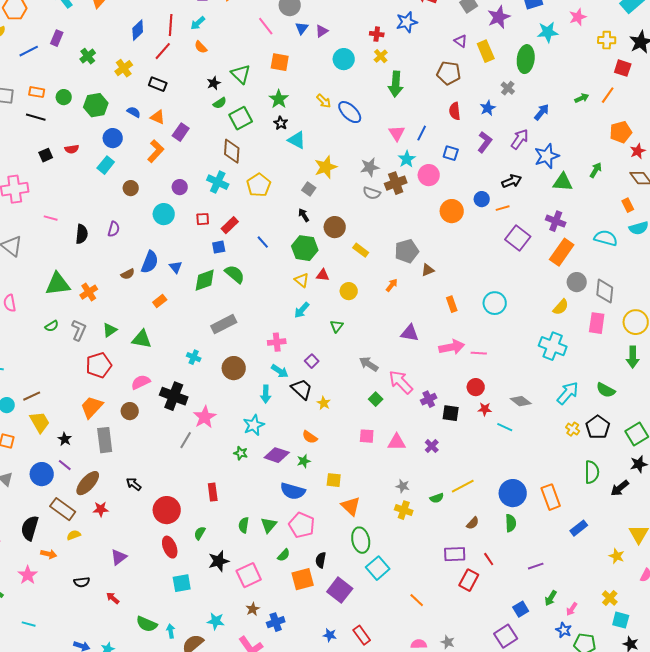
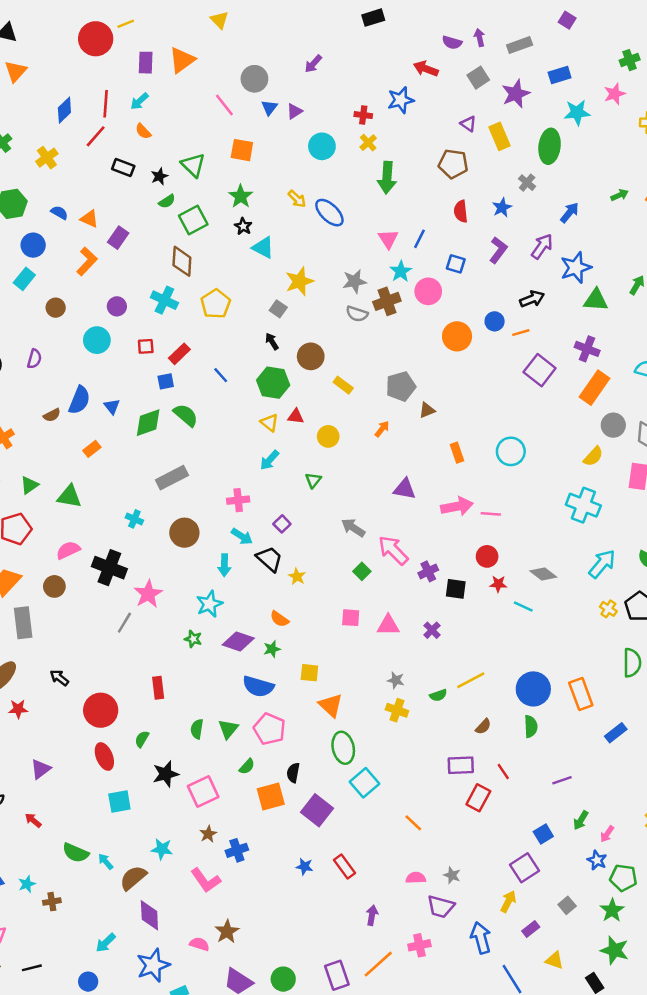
black rectangle: (158, 84) -> (123, 168), moved
cyan arrow: (171, 631) -> (106, 862), turned -32

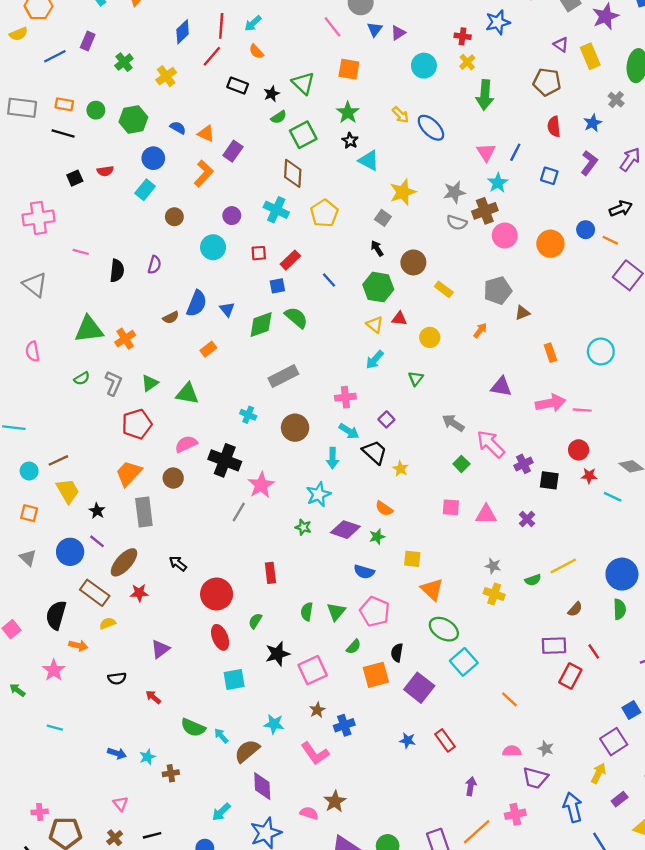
pink circle: (428, 291) -> (505, 235), moved
orange line: (521, 333) -> (610, 240), turned 42
blue semicircle: (258, 686) -> (364, 572), size x0.7
green ellipse: (343, 748) -> (444, 629), turned -48

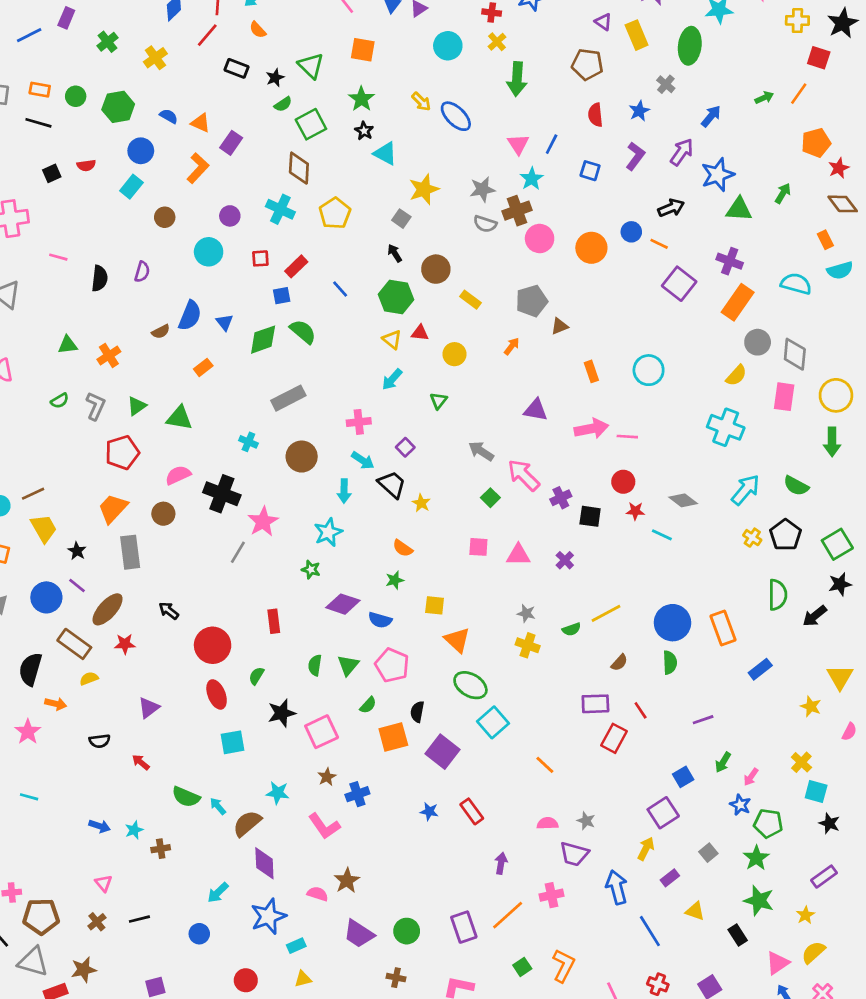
green triangle: (89, 329) -> (68, 345), size x0.6
purple diamond: (345, 530) -> (343, 604), moved

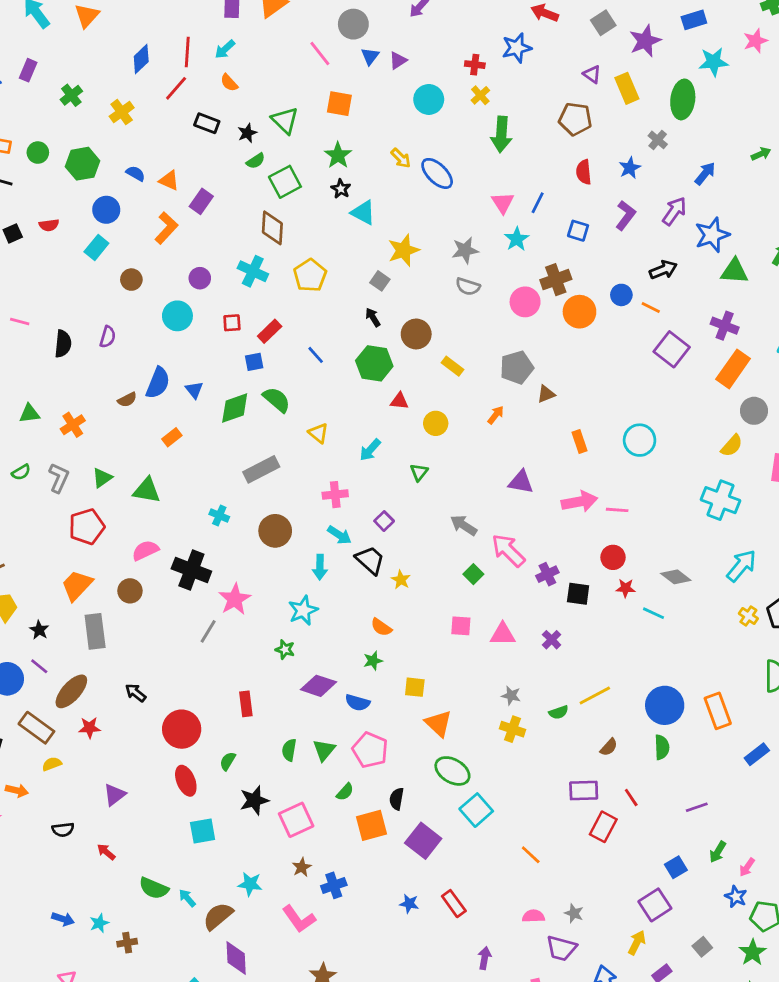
brown cross: (517, 211) -> (556, 280), moved
yellow triangle: (392, 340) -> (318, 433), moved

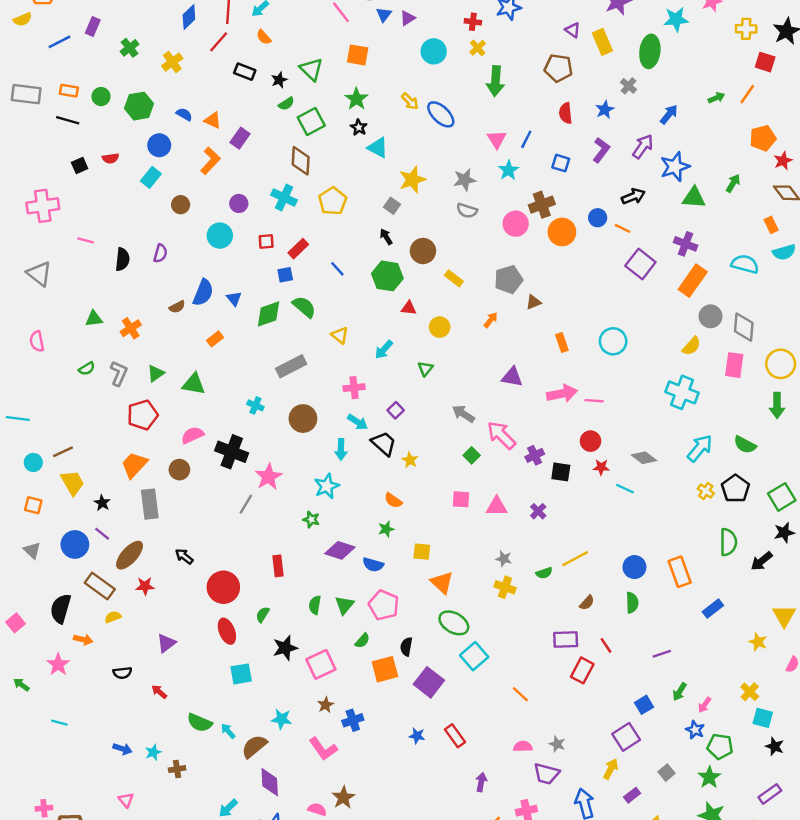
blue circle: (665, 705) -> (634, 567), size x0.7

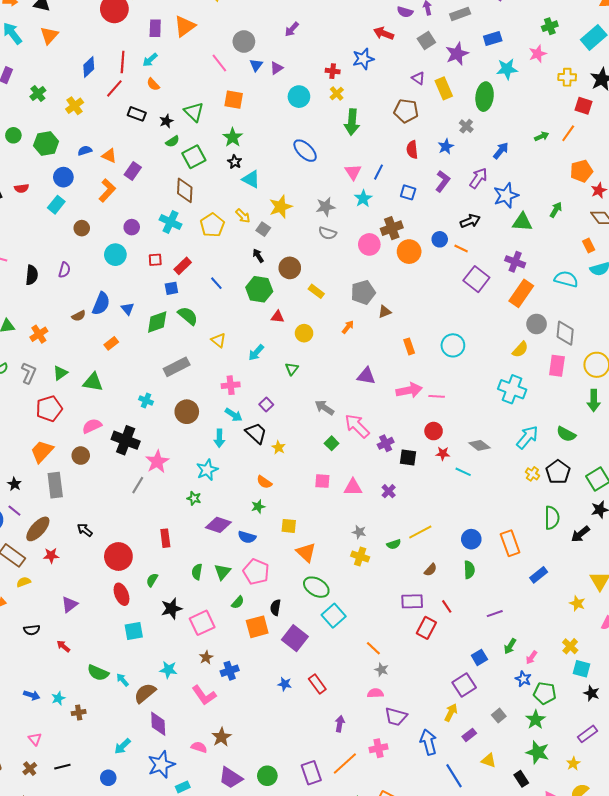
yellow arrow: (410, 101) -> (243, 216), moved
blue semicircle: (184, 114) -> (85, 151), turned -48
gray star: (557, 744) -> (382, 670), moved

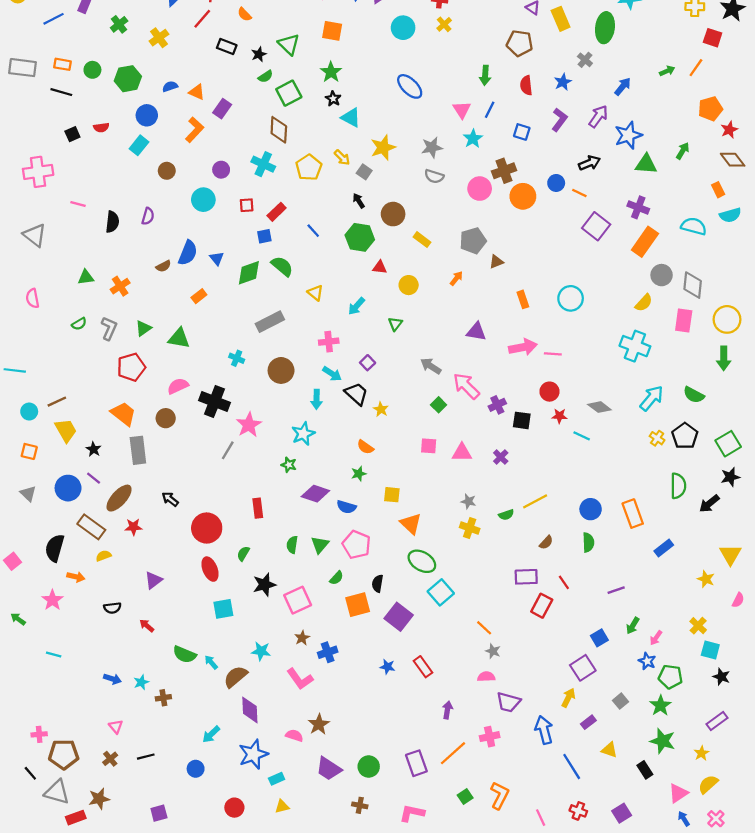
green arrow: (352, 122) -> (485, 75), moved, size x0.7
orange trapezoid: (42, 451) -> (123, 414), turned 85

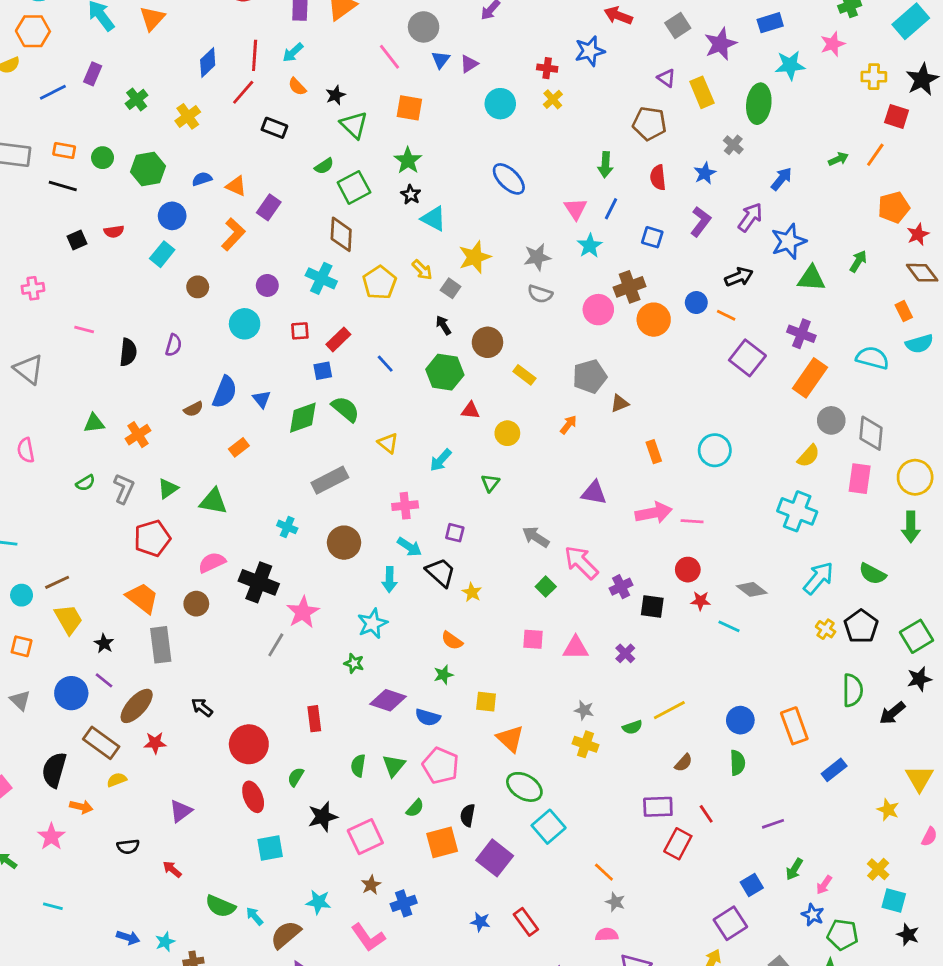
black star: (259, 54) -> (335, 95), moved
pink cross: (38, 172) -> (33, 288), size x0.6
purple square: (368, 363) -> (455, 533), turned -32

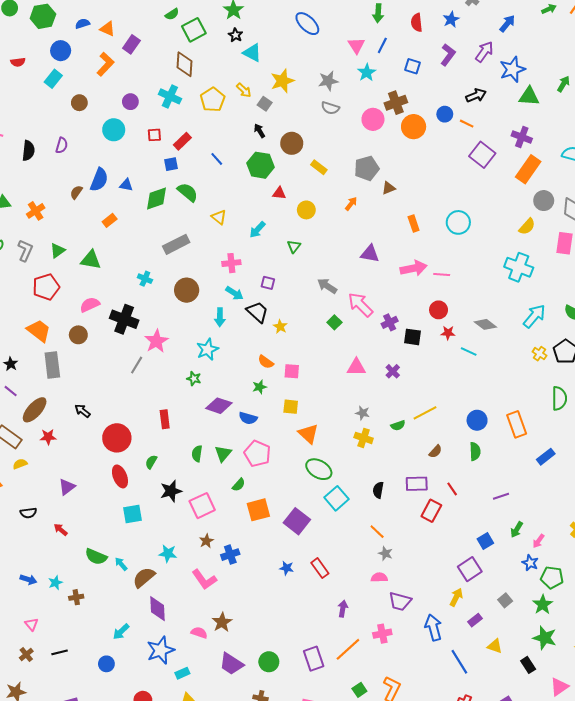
blue triangle: (262, 399) -> (126, 185), turned -40
brown semicircle: (193, 409) -> (76, 192), turned 152
pink square: (533, 639) -> (292, 371), moved
black semicircle: (468, 815) -> (378, 490), moved

